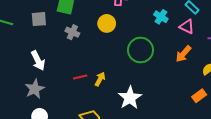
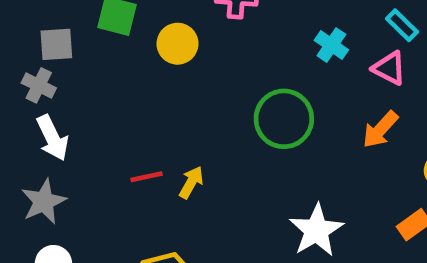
yellow circle: (107, 23) -> (178, 44), moved
gray cross: (72, 32) -> (39, 85), moved
white star: (130, 98) -> (316, 230), moved

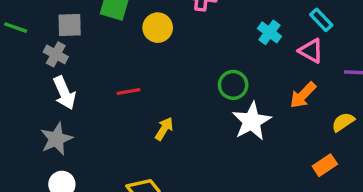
green circle: (284, 119) -> (233, 85), size x0.7
red line: (146, 177) -> (129, 92), moved
white star: (316, 230) -> (252, 121), moved

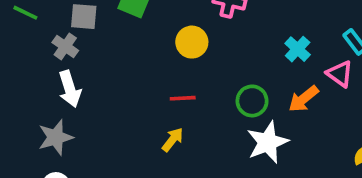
yellow circle: (158, 28) -> (192, 42), moved
red line: (129, 92) -> (183, 98), moved
orange arrow: (303, 95) -> (303, 99), moved

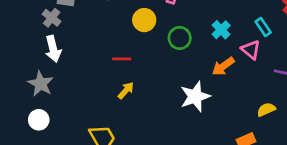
red line: (183, 98) -> (122, 59), moved
green circle: (252, 101) -> (180, 38), moved
gray star: (56, 137) -> (41, 84), turned -30

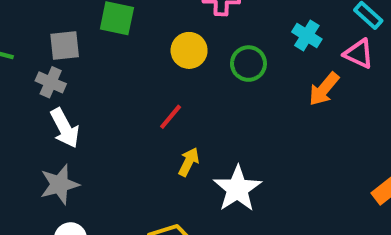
red line: (122, 59) -> (171, 117), turned -36
gray star: (41, 84) -> (59, 184), turned -30
white star: (195, 96) -> (237, 189), moved

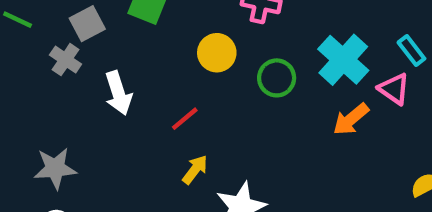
cyan cross: (307, 36) -> (343, 60), size x1.6
gray square: (65, 45) -> (87, 24), turned -32
white arrow: (65, 128) -> (118, 93), moved

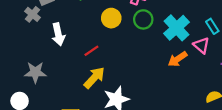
green circle: (277, 78) -> (143, 19), moved
gray star: (55, 168) -> (35, 72), moved
yellow arrow: (195, 170) -> (94, 78), size x1.5

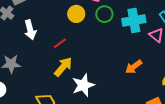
cyan cross: (176, 28) -> (134, 20), turned 35
orange arrow: (178, 59) -> (134, 67), moved

